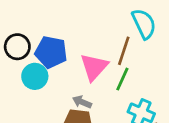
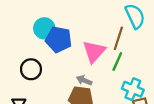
black circle: (17, 47) -> (31, 69), moved
cyan circle: (35, 76) -> (44, 28), moved

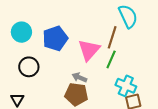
cyan circle: (44, 28) -> (21, 32), moved
blue pentagon: (59, 39) -> (55, 38), turned -30

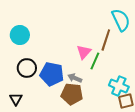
blue pentagon: (55, 38) -> (52, 74), moved, turned 30
pink triangle: (89, 50) -> (84, 52), size x0.7
green line: (111, 59) -> (95, 61), moved

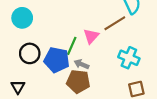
brown line: (106, 40) -> (115, 23), turned 40
green line: (95, 61) -> (72, 46), moved
cyan cross: (119, 86) -> (129, 58), moved

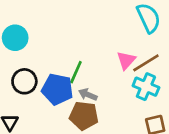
brown line: (115, 23) -> (146, 63), moved
pink triangle: (91, 36) -> (126, 60), moved

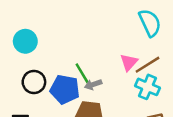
green line: (76, 72) -> (82, 73), turned -55
gray arrow: (88, 95) -> (93, 84), moved, turned -42

